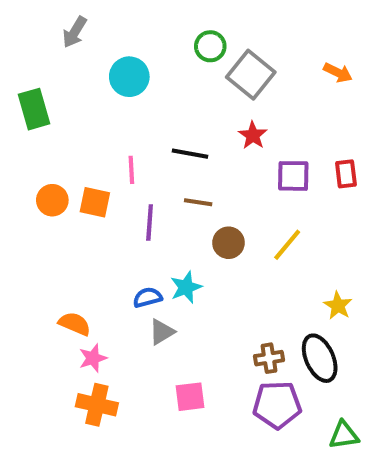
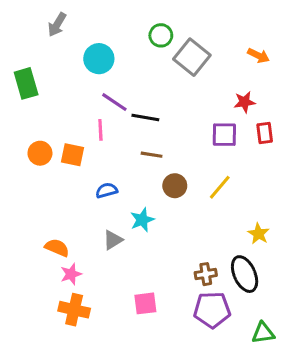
red star: (253, 135) -> (245, 102), moved, turned 30
purple line: (150, 222) -> (114, 102), moved, turned -60
blue semicircle: (147, 297) -> (107, 190), moved
gray triangle: (162, 332) -> (113, 240), moved

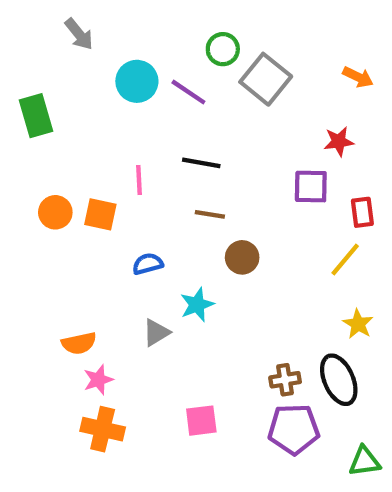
gray arrow: (57, 25) -> (79, 34), turned -70
purple line: (114, 102) -> (188, 92), moved
red rectangle: (265, 133) -> (362, 212), moved
yellow line: (220, 187) -> (345, 260), moved
orange semicircle: (57, 248) -> (79, 343), turned 145

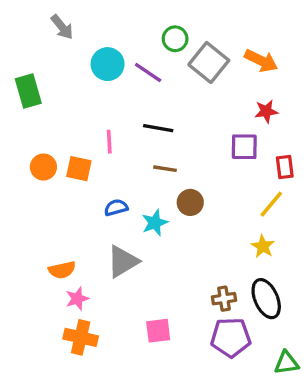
orange arrow: (358, 77) -> (261, 61), moved, size x1.4
cyan star: (197, 305) -> (155, 223), moved
yellow star: (358, 324) -> (263, 246), moved
gray triangle: (156, 333) -> (123, 262), size x1.5

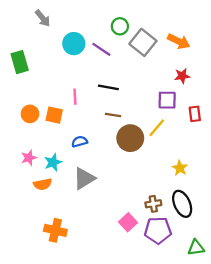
brown circle: (190, 202) -> (130, 138), size x1.5
yellow line: (271, 204) -> (157, 128), moved
cyan star: (155, 223) -> (53, 162), moved
pink star: (77, 299) -> (29, 158), moved
pink square: (158, 331) -> (128, 222), moved, turned -36

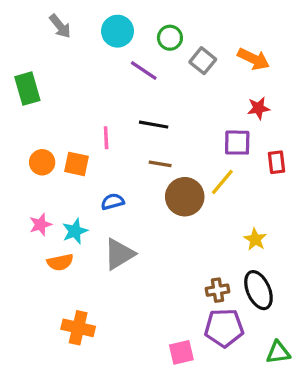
gray square: (143, 42) -> (203, 61), size x0.7
cyan circle: (74, 44) -> (118, 31), moved
pink square: (128, 222) -> (181, 352), moved, turned 30

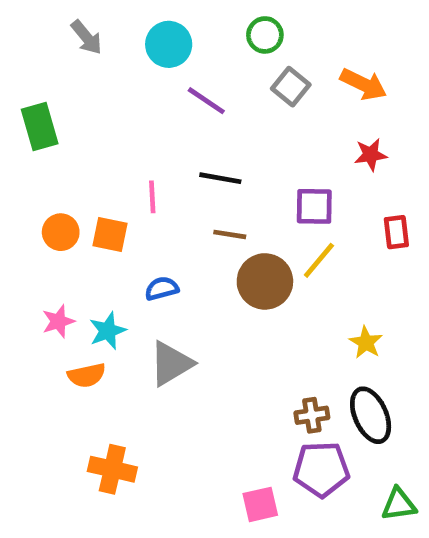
green circle: (170, 38) -> (265, 35), moved
purple square: (237, 143) -> (314, 206), moved

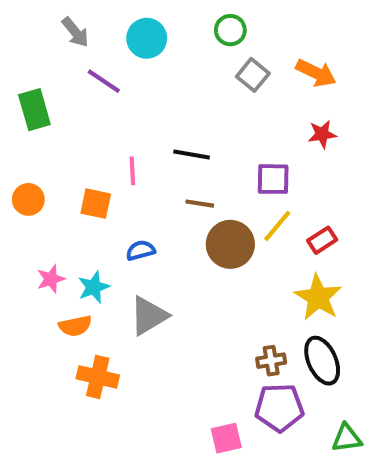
purple line: (206, 101) -> (104, 81), moved
orange circle: (61, 232) -> (28, 199), moved
red rectangle: (396, 232) -> (322, 240), moved, turned 64
yellow star: (366, 342) -> (318, 297), size x1.6
orange cross: (112, 469) -> (98, 377), moved

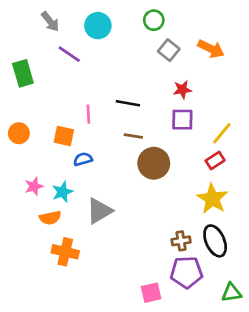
red star: (322, 134) -> (182, 90), moved
yellow line: (277, 226) -> (222, 133), moved
blue semicircle: (141, 250) -> (83, 159), moved

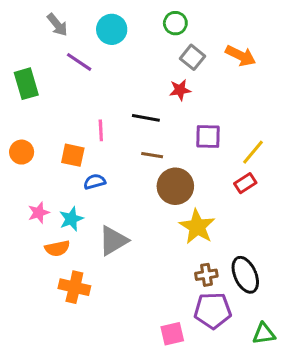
red star: (182, 90) -> (180, 90), moved
yellow star: (212, 199) -> (197, 227), moved

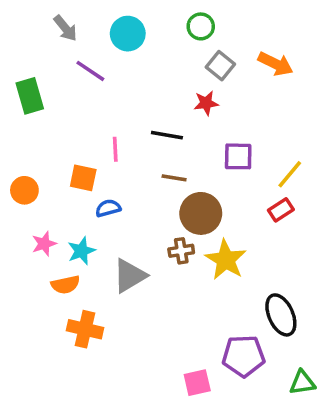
orange circle: (22, 152) -> (24, 190), moved
brown cross: (206, 275) -> (181, 251), moved

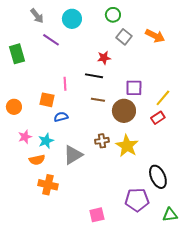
red star: (206, 103) -> (104, 58), moved
brown circle: (201, 213) -> (124, 111), moved
pink square: (197, 383) -> (97, 215), moved

